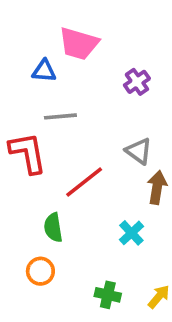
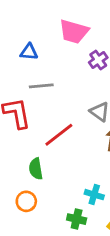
pink trapezoid: (79, 44) -> (74, 32), moved
cyan cross: (131, 233) -> (94, 195), moved, turned -30

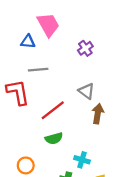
pink trapezoid: (74, 32) -> (48, 25), moved, turned -135
green semicircle: (36, 169) -> (54, 138), moved, turned -96

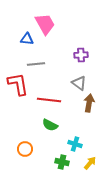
purple cross: (85, 48) -> (81, 55), moved, turned 32
red line: (53, 110) -> (49, 100), turned 45
green semicircle: (54, 138) -> (50, 125), turned 42

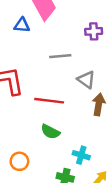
purple cross: (81, 55) -> (94, 31), moved
gray line: (36, 64) -> (60, 56), moved

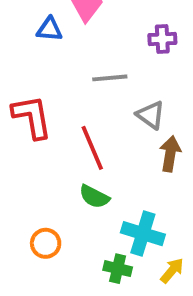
red line: (49, 101) -> (92, 148), turned 60
cyan cross: (81, 155) -> (143, 234), size x1.5

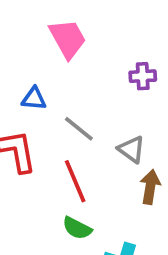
blue triangle: (49, 29) -> (34, 99), moved
gray line: (110, 78) -> (79, 129), moved, turned 44

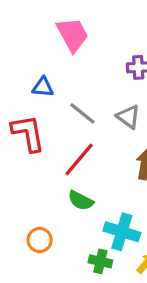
gray triangle: (131, 149) -> (128, 117), moved
red line: (75, 181) -> (79, 159), turned 63

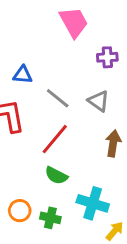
pink trapezoid: (72, 35) -> (74, 22), moved
green cross: (100, 261) -> (50, 218), moved

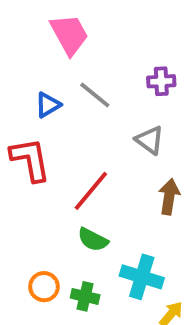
pink trapezoid: (74, 22) -> (69, 34), moved
blue triangle: (23, 75) -> (48, 105), turned -36
gray line: (58, 98) -> (95, 95), moved

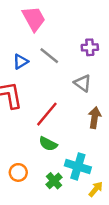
green cross: (85, 296) -> (54, 181), moved, turned 35

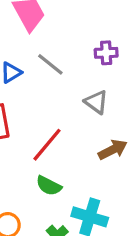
brown arrow: (95, 118) -> (113, 150), turned 54

